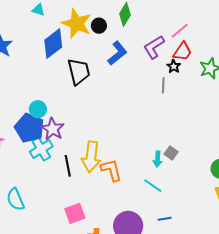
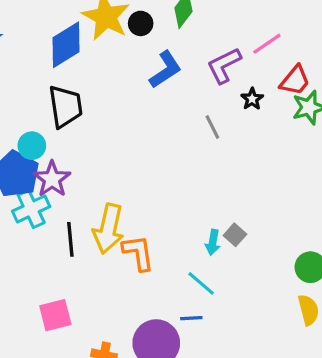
red trapezoid: (182, 52) -> (295, 80), moved
black trapezoid: (79, 72) -> (65, 106), moved
gray line: (163, 85) -> (212, 127), moved, turned -35
pink square: (75, 213) -> (55, 315), moved
blue line: (165, 219) -> (191, 318), moved

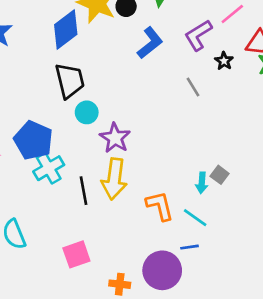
cyan circle: (32, 146) -> (87, 112), moved
purple star: (52, 179) -> (115, 138), moved
orange L-shape: (138, 253) -> (160, 206), moved

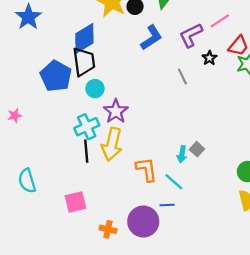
blue diamond: (66, 29) -> (84, 38), moved
blue pentagon: (33, 140) -> (56, 76), moved
cyan cross: (49, 168) -> (87, 127), moved

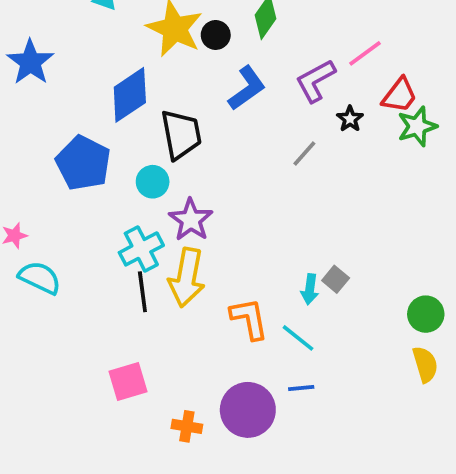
black trapezoid: (84, 62) -> (181, 134), moved
gray line: (182, 77) -> (304, 154), turned 70
cyan semicircle: (27, 181) -> (40, 278), moved, turned 135
blue line: (167, 205) -> (301, 388), moved

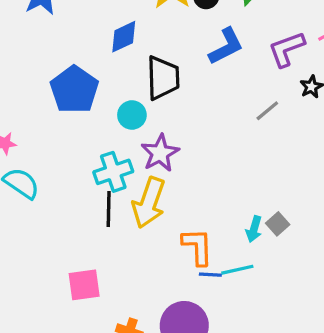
blue diamond: (130, 95) -> (124, 37), size x0.7
cyan line: (298, 338) -> (237, 270), turned -60
blue line: (301, 388) -> (210, 275), moved

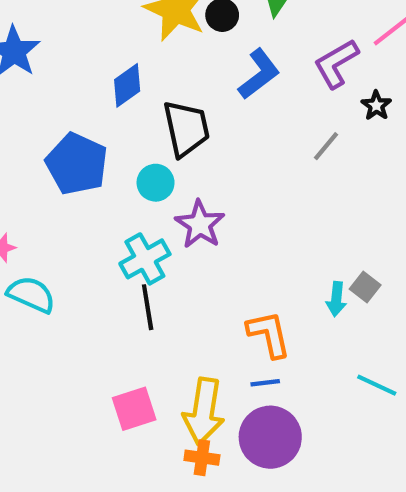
yellow arrow: (149, 203) -> (204, 411), moved
cyan line: (237, 270) -> (377, 385), moved, turned 48
blue line: (210, 275) -> (265, 383), moved

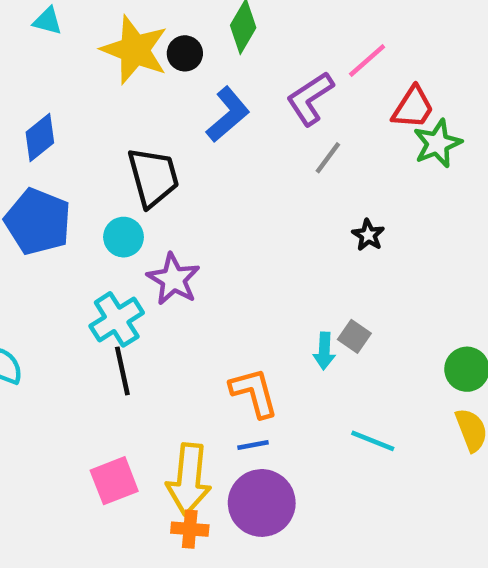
blue diamond: (127, 85) -> (40, 137), moved
black star: (376, 106) -> (368, 235), moved
gray line: (326, 146) -> (328, 158), moved

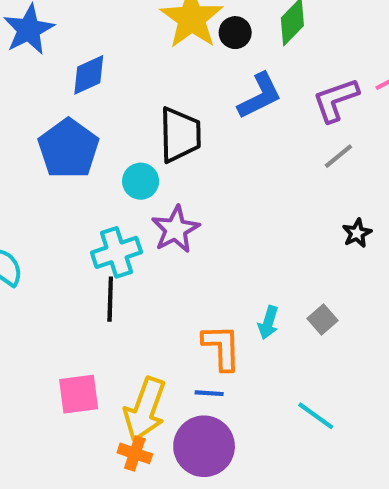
cyan arrow: (324, 351) -> (268, 323), moved

